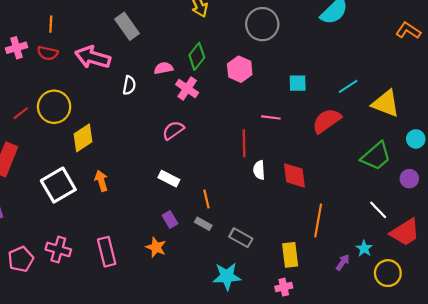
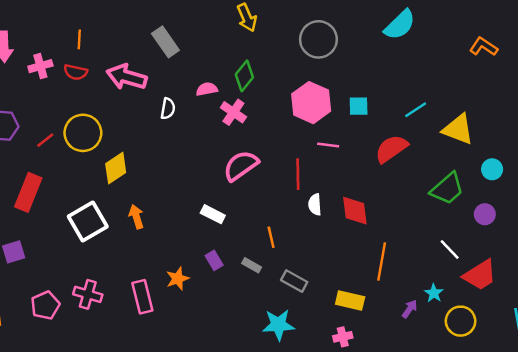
pink hexagon: (240, 69) -> (311, 103), moved, size x1.4
pink semicircle: (173, 130) -> (241, 166), moved, size x1.4
orange line: (206, 199) -> (271, 237), moved
orange star: (156, 247) -> (178, 279), moved, turned 30
yellow rectangle: (290, 255) -> (350, 300), turned -70

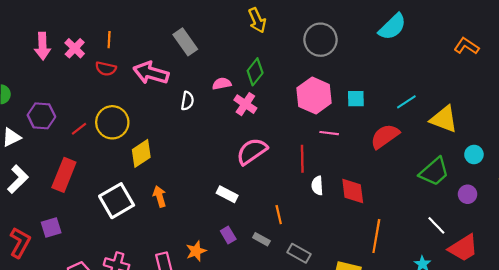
pink cross: (40, 66) -> (75, 48), moved, turned -30

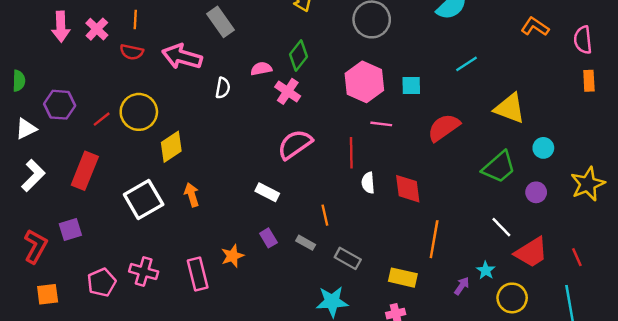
cyan line: (406, 102) -> (467, 64), moved

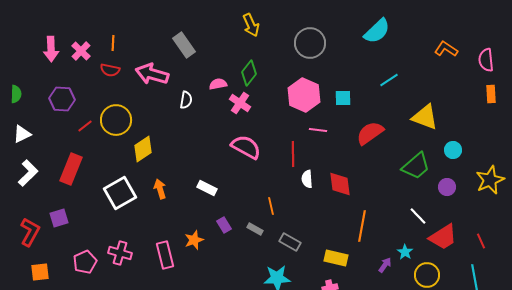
purple hexagon: (60, 105) -> (62, 99), moved
pink semicircle: (295, 144) -> (246, 147), turned 64
white rectangle: (267, 192) -> (207, 188), moved

